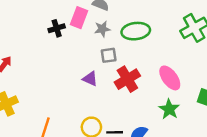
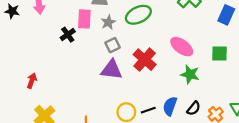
gray square: (109, 55) -> (113, 45), moved
purple triangle: (90, 79) -> (112, 70), size x1.5

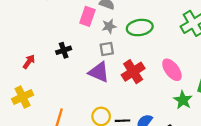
black cross: (68, 35) -> (64, 50), moved
green star: (190, 74) -> (183, 100), moved
red arrow: (32, 81) -> (29, 62), moved

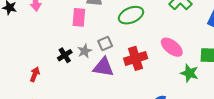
gray star: (109, 26) -> (85, 51), moved
red cross: (133, 72) -> (136, 58), turned 30

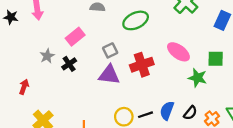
pink rectangle: (79, 17) -> (75, 37), moved, turned 48
gray star: (85, 51) -> (47, 56), moved
red arrow: (35, 74) -> (24, 87), moved

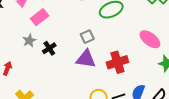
pink rectangle: (75, 37) -> (40, 17), moved
red cross: (142, 65) -> (117, 62), moved

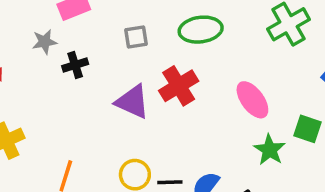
gray square: (87, 37) -> (136, 37), moved
red cross: (117, 62) -> (179, 86), moved, turned -30

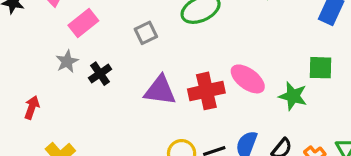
red cross: (179, 86) -> (206, 91), moved, turned 36
pink ellipse: (252, 100) -> (248, 79), moved

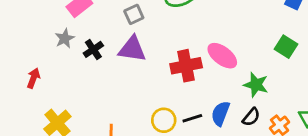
green square: (321, 68) -> (286, 47), turned 30
purple triangle: (160, 90) -> (132, 49), moved
green star: (293, 96) -> (256, 85), moved

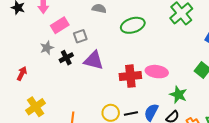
gray square: (134, 14) -> (80, 36), moved
pink ellipse: (222, 56) -> (157, 72), turned -35

